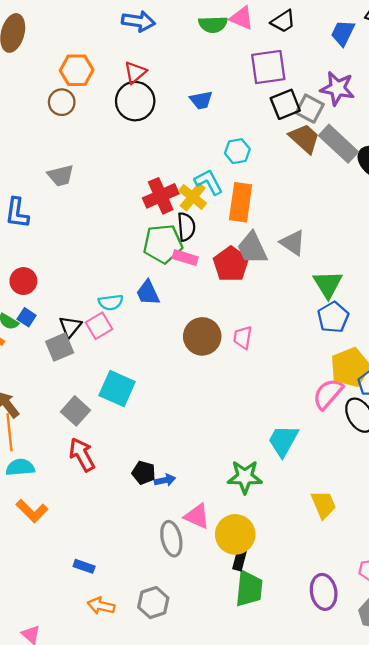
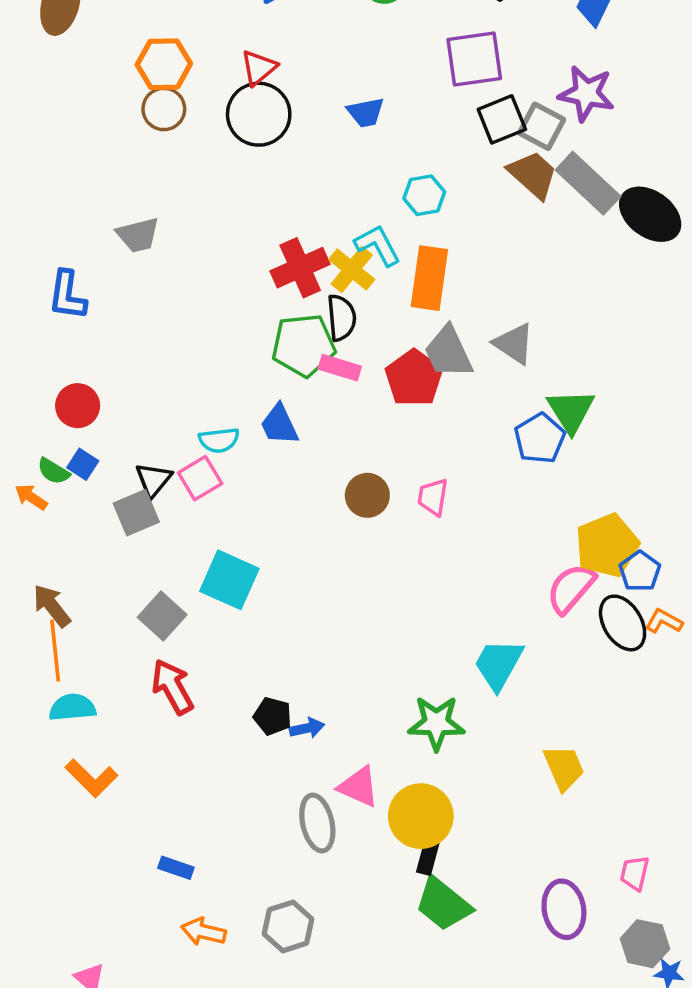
brown circle: (62, 102) -> (164, 109), moved
blue pentagon: (333, 317) -> (540, 438), moved
brown circle: (202, 336) -> (367, 495), size x0.7
green trapezoid: (249, 589) -> (443, 904), turned 123

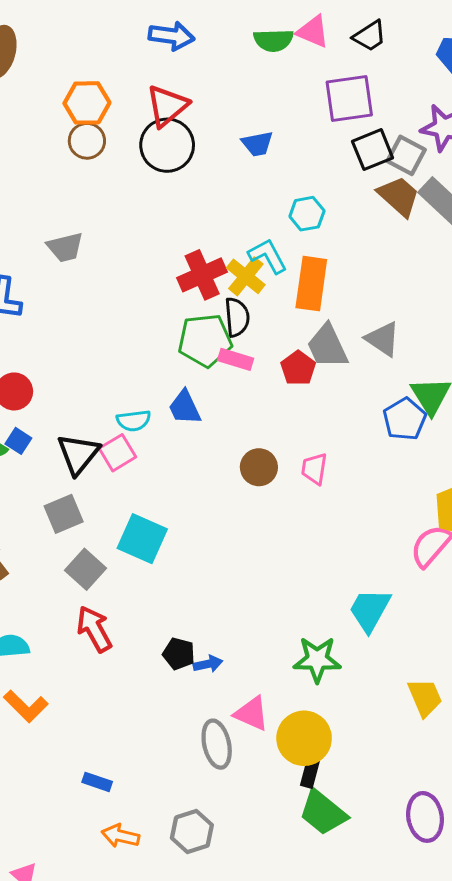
red triangle: (259, 68) -> (167, 106), size x1.4
red pentagon: (414, 378) -> (298, 368), size x0.7
black triangle: (153, 480) -> (78, 454), size x1.4
gray square: (136, 513) -> (64, 514), moved

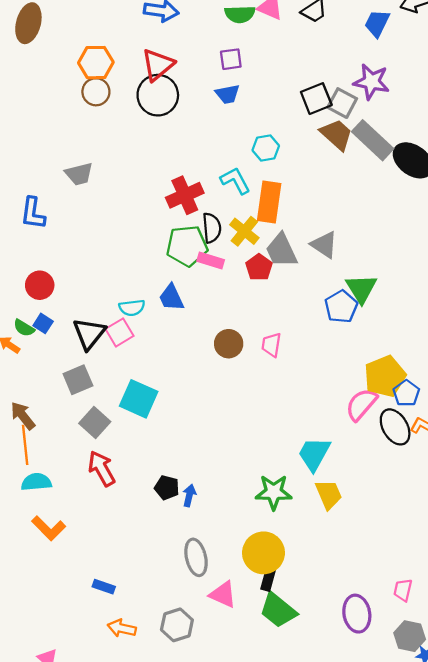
purple square: (349, 99) -> (231, 59), moved, size x0.6
yellow cross: (246, 276) -> (244, 231), moved
blue arrow: (208, 664) -> (189, 496), turned -65
yellow trapezoid: (425, 697) -> (329, 494), moved
pink triangle: (252, 713) -> (223, 594), moved

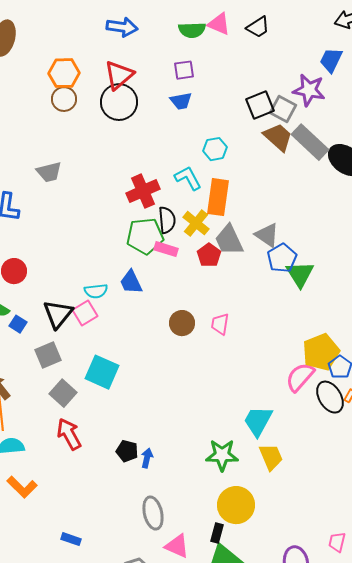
blue trapezoid: (377, 23) -> (331, 60), moved
blue pentagon: (341, 307) -> (282, 258), moved
blue square: (43, 323) -> (18, 324), moved
yellow circle: (263, 553) -> (236, 505), moved

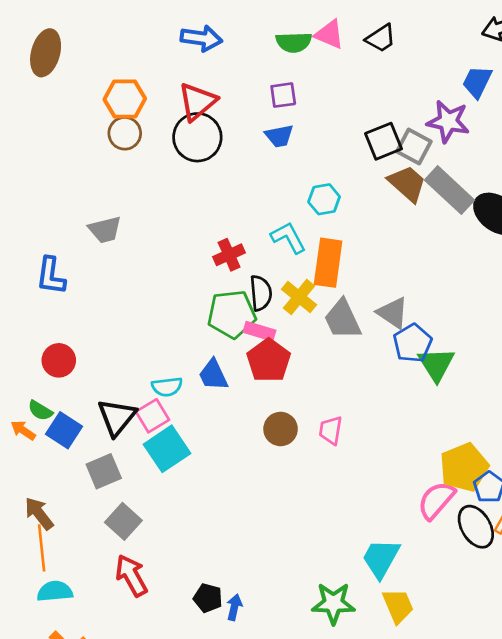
red cross: (143, 191) -> (229, 255), size x0.7
red pentagon: (209, 255) -> (269, 360), moved, size x1.4
blue square: (18, 324) -> (64, 430), size x1.5
cyan square: (102, 372) -> (167, 449), moved, turned 32

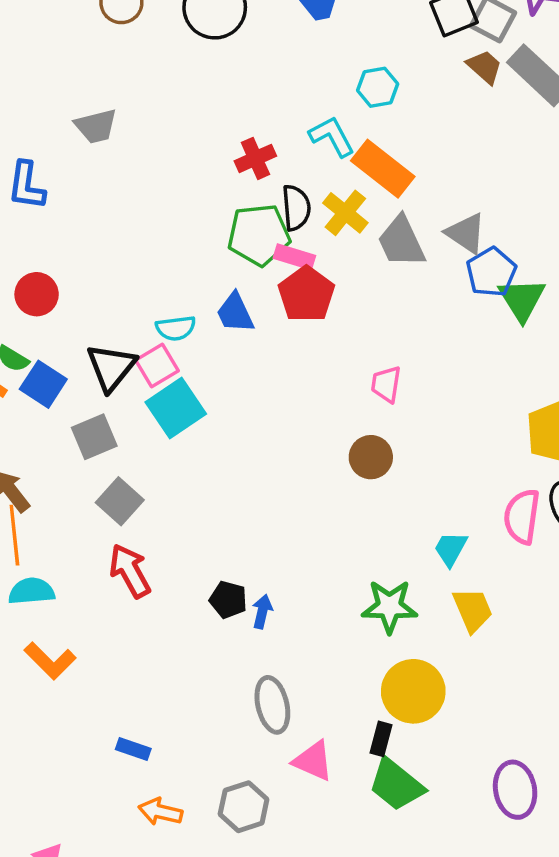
brown trapezoid: (407, 183) -> (485, 67), size x0.7
orange rectangle: (328, 263) -> (383, 169), turned -60
brown circle: (281, 429) -> (371, 457), moved
pink semicircle: (436, 500) -> (522, 517), moved, turned -33
cyan trapezoid: (381, 558) -> (451, 549), size x0.7

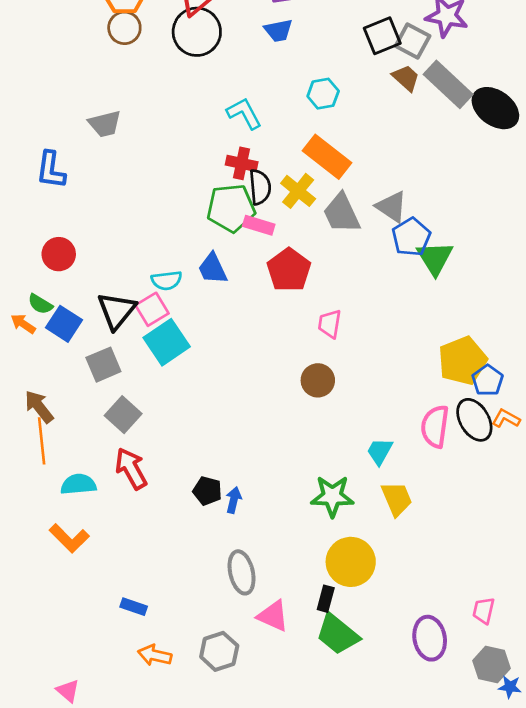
cyan L-shape: (332, 136) -> (244, 113), moved
red cross: (255, 158) -> (242, 163), moved, turned 36
red pentagon: (306, 294) -> (289, 270), moved
cyan semicircle: (31, 591) -> (78, 484), moved

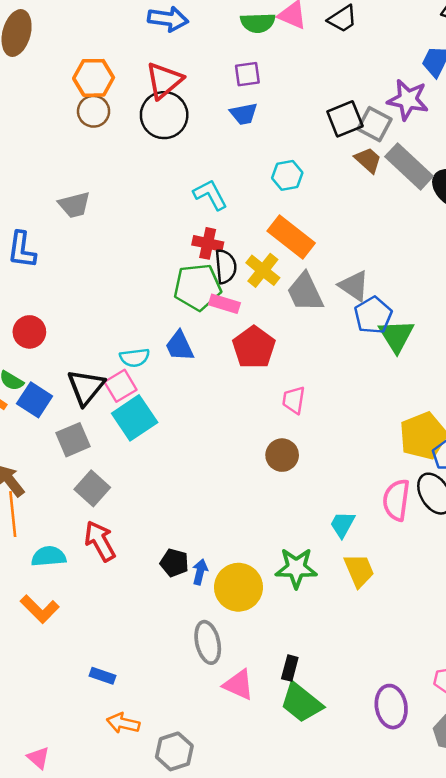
yellow circle: (351, 562) -> (238, 587), moved
gray hexagon: (219, 651) -> (174, 751), moved

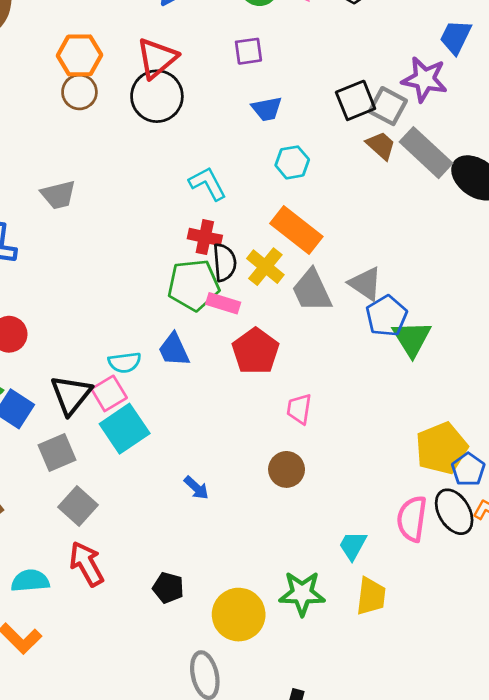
blue trapezoid: (244, 114) -> (267, 109), moved
yellow trapezoid: (359, 571) -> (371, 596), turned 30
blue arrow: (200, 572) -> (196, 488), moved, turned 120

